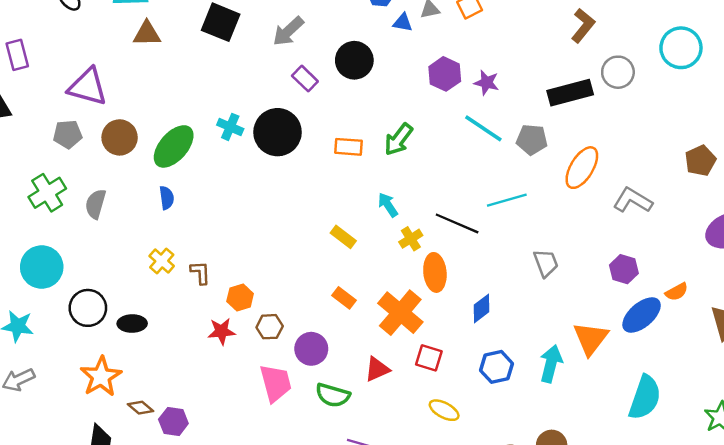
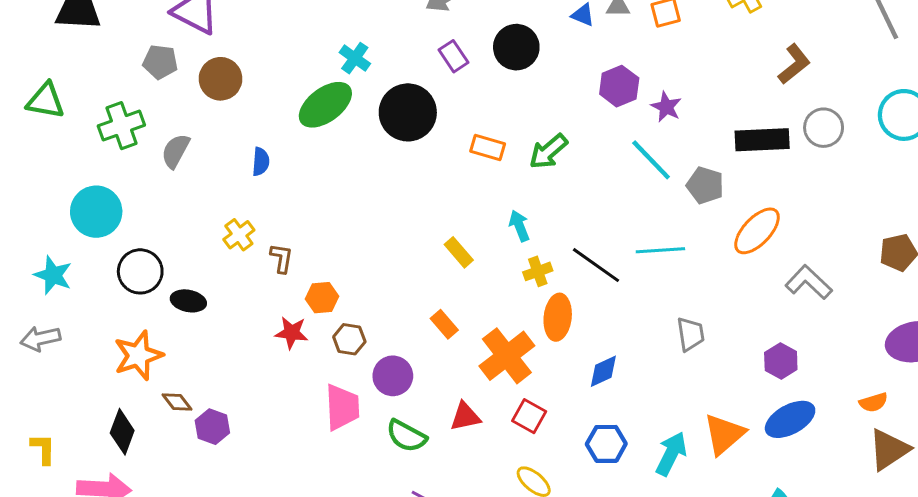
cyan cross: (230, 127) -> (355, 58), moved
green ellipse: (174, 146) -> (325, 105), moved
orange semicircle: (677, 292) -> (873, 402), moved

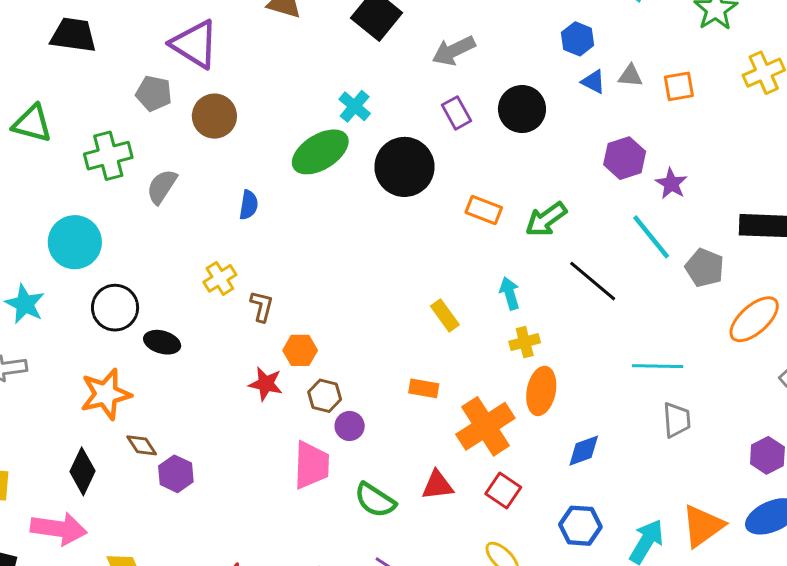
cyan line: (660, 250) -> (658, 366), moved
black line: (596, 265) -> (593, 281), moved
orange rectangle: (444, 324) -> (424, 388), turned -44
purple circle: (393, 376) -> (350, 426), moved, size x0.7

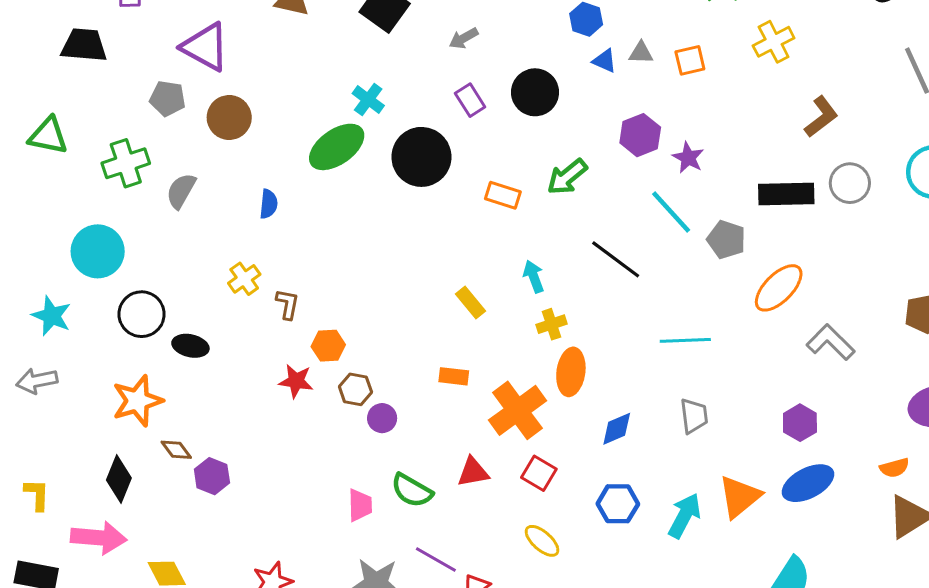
gray arrow: (454, 51) -> (464, 38), size x0.7
green arrow: (546, 219) -> (567, 177), moved
gray trapezoid: (677, 420) -> (694, 416), moved
pink trapezoid: (311, 465) -> (360, 505), moved, size x0.7

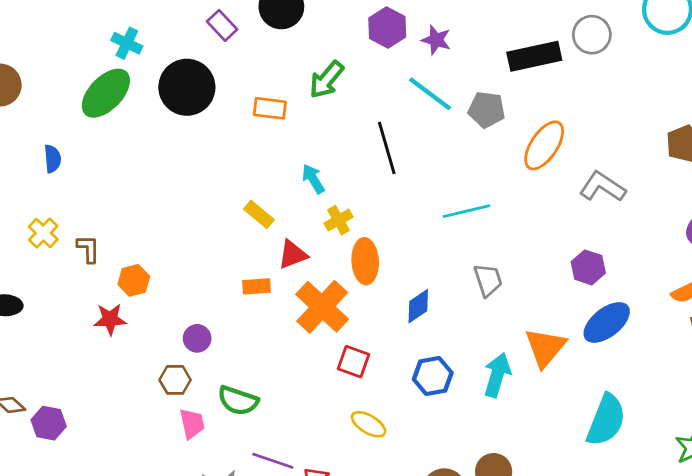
black line: (616, 259) -> (387, 148), turned 48
brown hexagon: (355, 389) -> (175, 380), moved
red triangle: (473, 472) -> (293, 255), moved

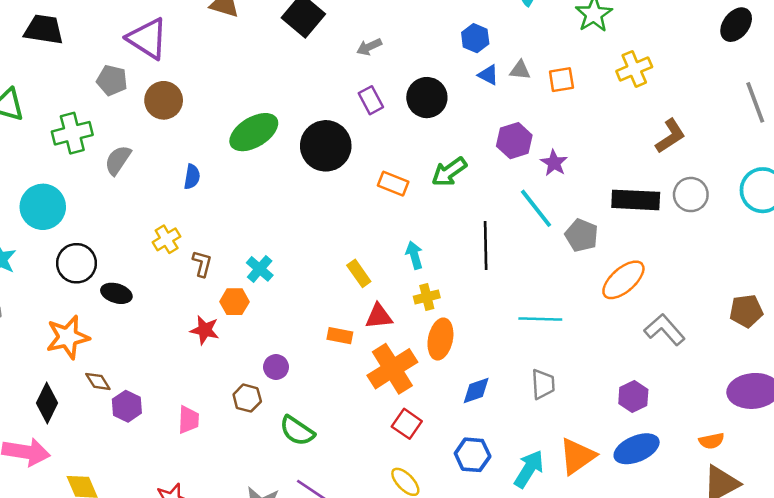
cyan cross: (127, 43) -> (260, 269), moved
pink trapezoid: (192, 424) -> (188, 420), moved

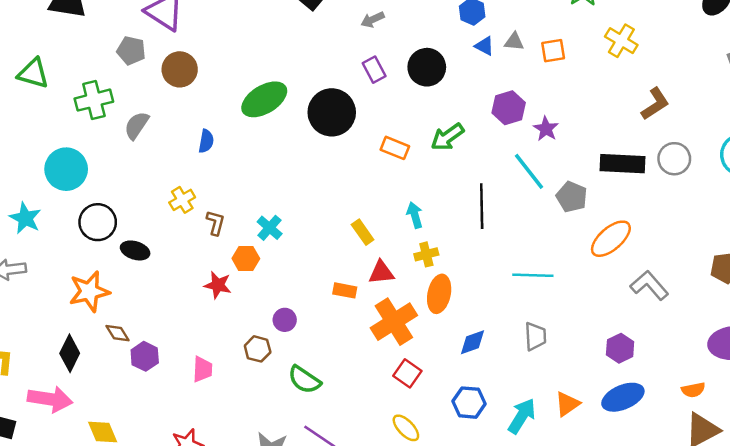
yellow cross: (634, 69) -> (621, 41), turned -36
orange triangle: (577, 456) -> (567, 404), size x0.7

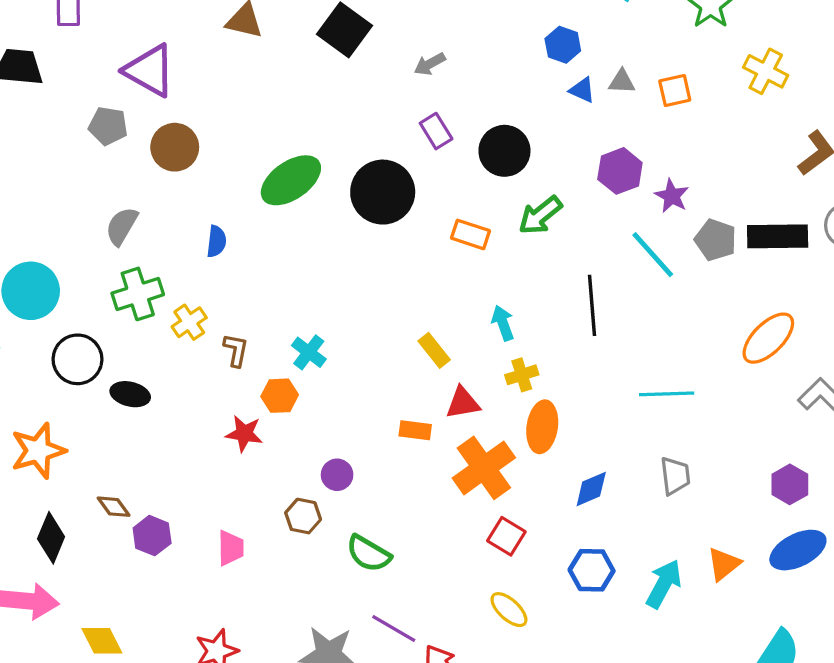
black circle: (427, 67) -> (504, 151), moved
green cross: (94, 100) -> (138, 294), moved
gray pentagon: (572, 197) -> (716, 240), moved
orange star: (89, 292) -> (38, 451), moved

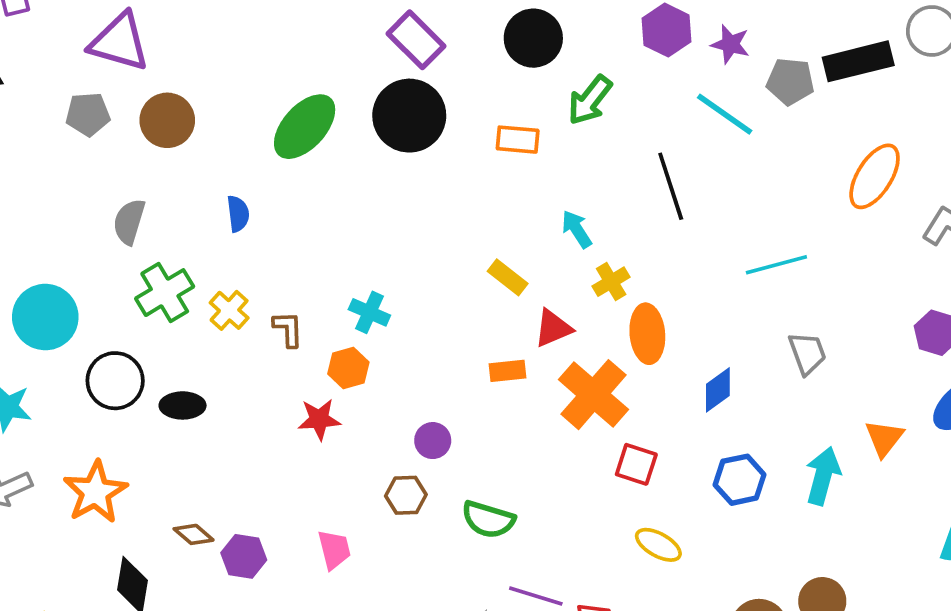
purple rectangle: (436, 131) -> (416, 40), moved, size x1.4

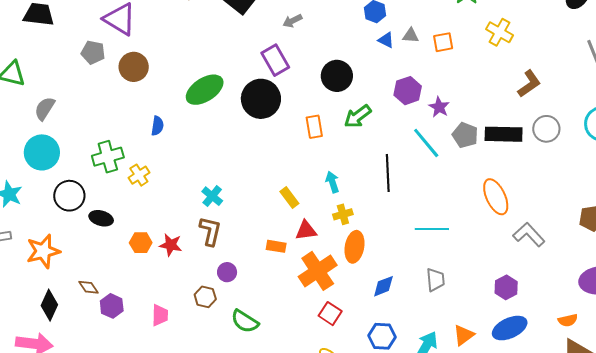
orange rectangle: (518, 140) -> (314, 127), turned 60
orange ellipse: (875, 176) -> (496, 197), turned -72
gray semicircle: (129, 222) -> (45, 109), moved
brown L-shape: (288, 329) -> (210, 231), moved, size x1.4
orange hexagon: (348, 368) -> (141, 243), moved

